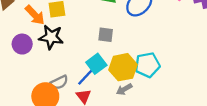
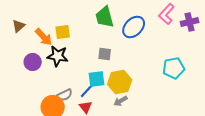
cyan square: (96, 64) -> (97, 79), turned 30
cyan pentagon: (147, 65) -> (174, 68), moved

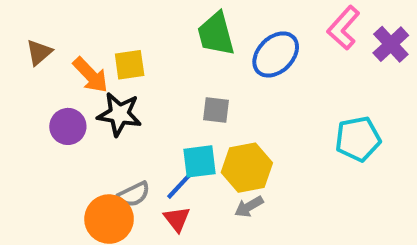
purple cross: (190, 22) -> (391, 44), turned -30

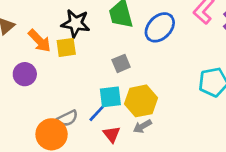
yellow square: (130, 65) -> (66, 47), moved
gray square: (216, 110) -> (121, 63), turned -30
black star: (119, 114) -> (76, 23), moved
red triangle: (177, 219) -> (112, 134), moved

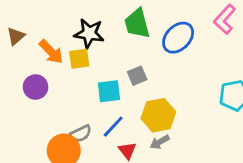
cyan square: (110, 97) -> (109, 91), moved

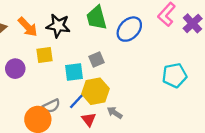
orange arrow: (51, 52) -> (28, 27), moved
yellow square: (79, 59) -> (45, 55), moved
yellow hexagon: (158, 115) -> (95, 91), moved
gray arrow: (160, 142) -> (115, 113), turned 63

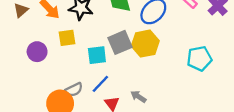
gray square: (97, 60) -> (120, 42), size x1.5
yellow hexagon: (95, 91) -> (145, 44), moved

